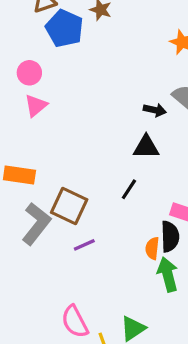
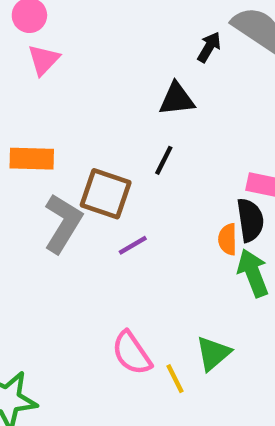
black arrow: (155, 110) -> (209, 47), turned -65
black triangle: (146, 147) -> (177, 99), moved
black line: (129, 189) -> (164, 160), moved

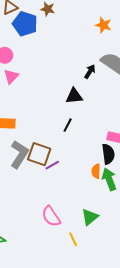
brown square: (106, 194) -> (39, 154), moved
orange semicircle: (228, 239) -> (96, 171), moved
yellow line: (175, 379) -> (73, 239), moved

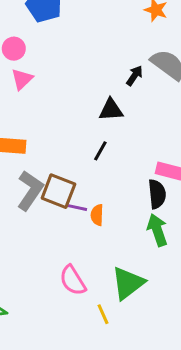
purple line: (52, 165) -> (77, 207), turned 40
orange semicircle: (96, 171) -> (97, 215), moved
green triangle: (90, 217) -> (128, 283), size x1.4

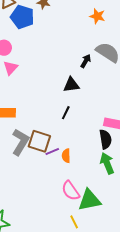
purple line: (77, 207) -> (52, 151), turned -32
pink semicircle: (73, 280) -> (71, 191), moved
green triangle: (128, 283) -> (89, 200), turned 30

